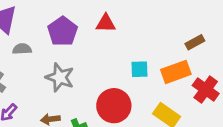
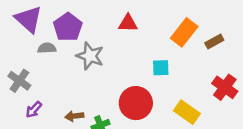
purple pentagon: (63, 31) -> (68, 27), moved
orange rectangle: (176, 72) -> (184, 32), moved, turned -32
gray star: (60, 77) -> (90, 56), moved

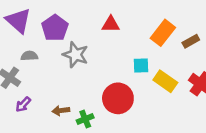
gray semicircle: (47, 48) -> (29, 56), moved
yellow rectangle: (187, 112) -> (165, 81), moved

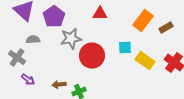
gray star: (75, 55) -> (71, 39), turned -30
red circle: (118, 98) -> (92, 56), moved
purple arrow: (23, 104) -> (28, 80), turned -96

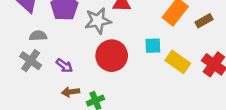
gray star: (71, 39) -> (98, 21), moved
gray cross: (17, 58) -> (31, 61), moved
purple arrow: (28, 80) -> (64, 66), moved

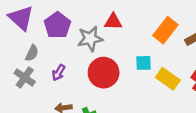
gray semicircle: (38, 36) -> (32, 53), turned 119
purple arrow: (64, 66) -> (59, 73), moved, turned 84

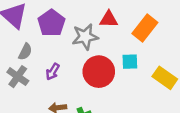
orange rectangle: (165, 30) -> (145, 28), moved
cyan square: (144, 63) -> (130, 62), moved

